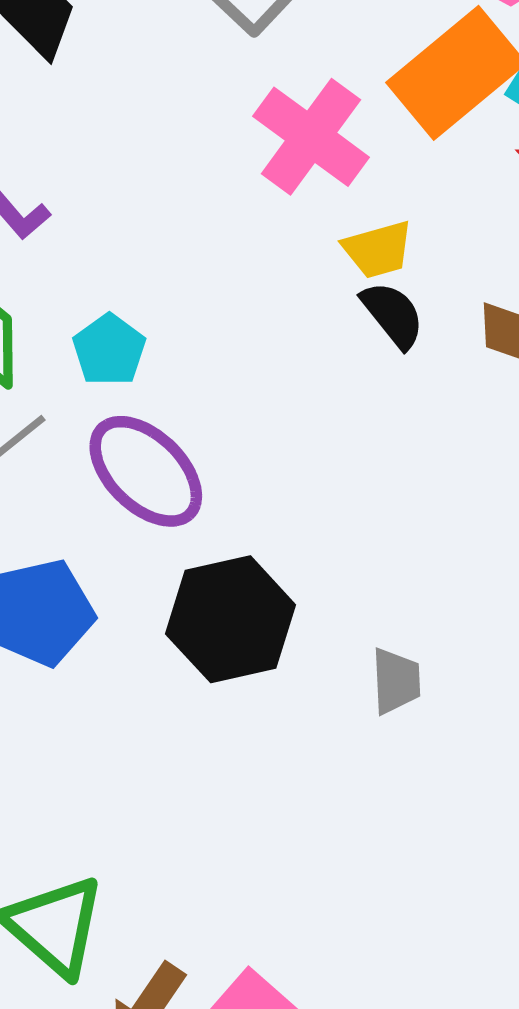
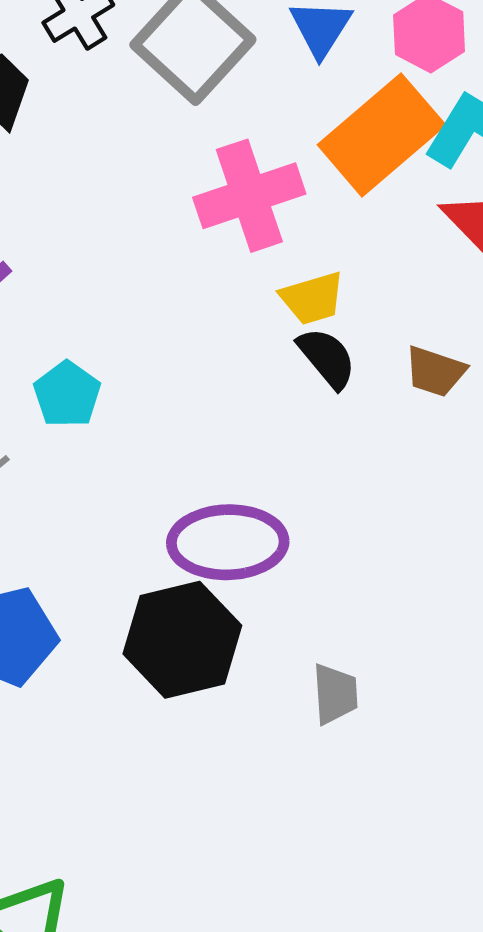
pink cross: (311, 137) -> (249, 196), turned 36
purple ellipse: (146, 471) -> (228, 542), moved, turned -45

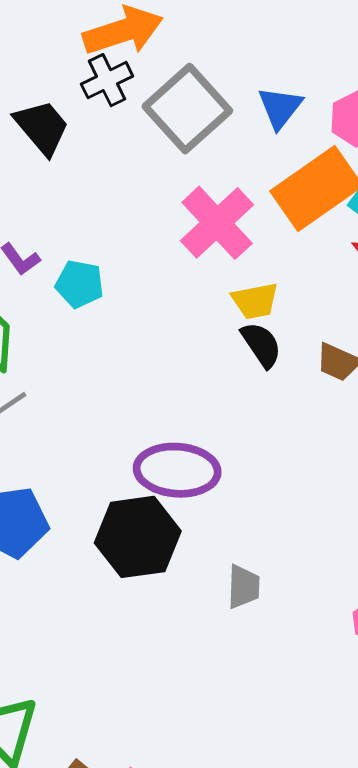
pink cross: (249, 196) -> (217, 223), turned -30
cyan pentagon: (67, 394) -> (79, 284), moved, turned -30

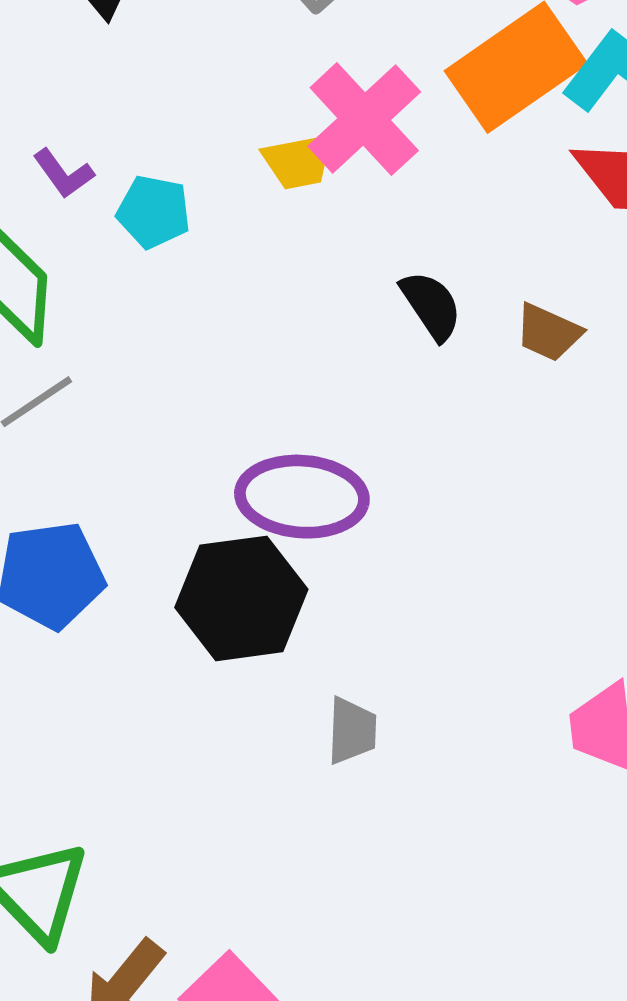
yellow trapezoid: (255, 301) -> (298, 161), moved
gray trapezoid: (244, 587) -> (352, 731), moved

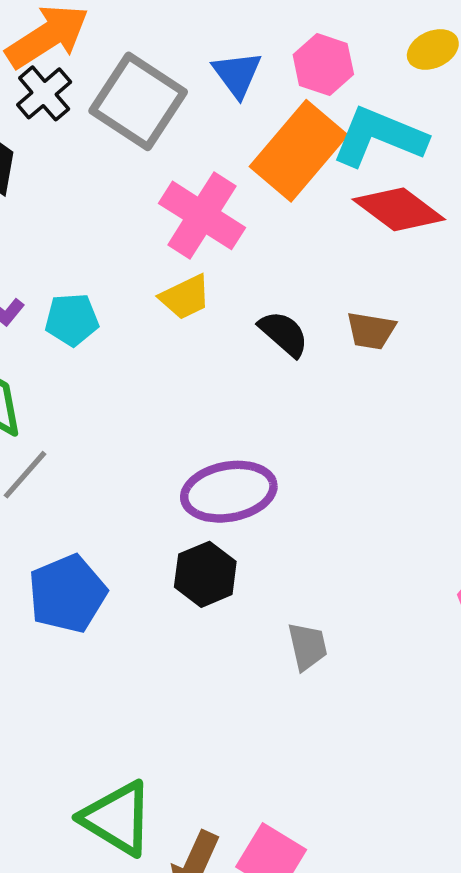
yellow trapezoid: (298, 161) -> (185, 297), moved
black hexagon: (241, 598) -> (205, 574), size x0.7

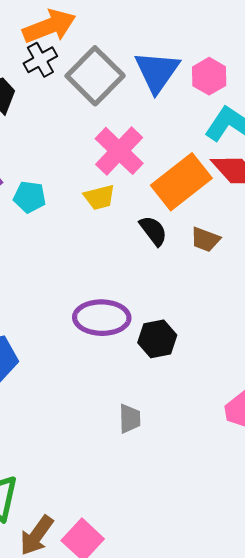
blue triangle: (237, 74) -> (157, 72), size x1.5
orange rectangle: (299, 151) -> (181, 182), moved
black hexagon: (205, 574) -> (157, 339), moved

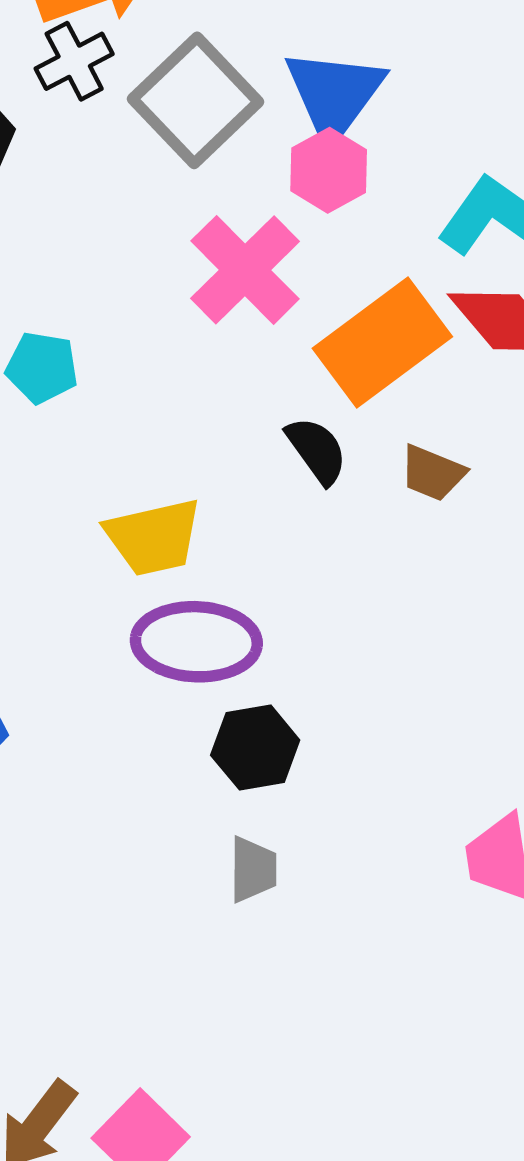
pink hexagon: (209, 76) -> (329, 170), moved
yellow trapezoid: (99, 197) -> (154, 537), moved, size x1.4
black hexagon: (157, 339) -> (255, 748), moved

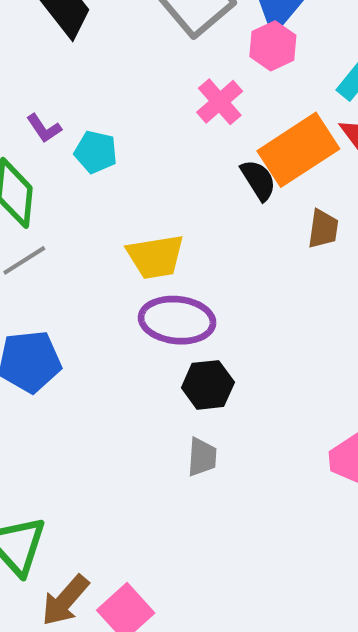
pink cross: (245, 270) -> (220, 102), size x0.7
black semicircle: (317, 450) -> (258, 180), moved
brown trapezoid: (432, 473) -> (323, 229), turned -108

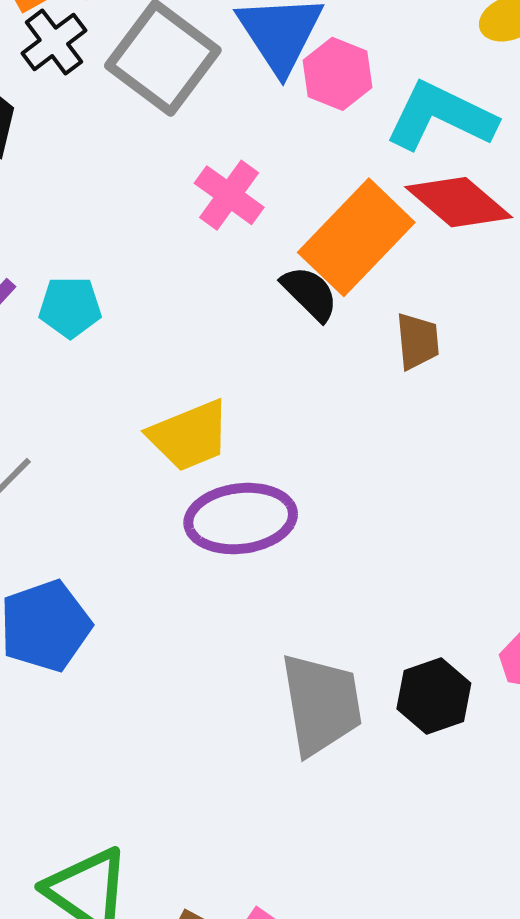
pink hexagon: (273, 46) -> (337, 74), moved
black hexagon: (208, 385) -> (434, 696), moved
gray trapezoid: (202, 457) -> (321, 704), size x1.8

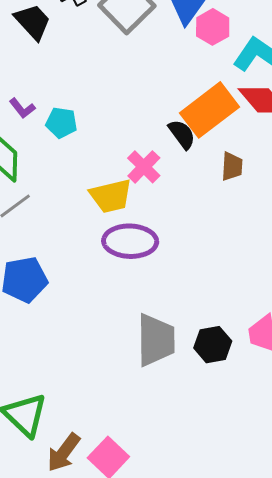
pink cross: (229, 195) -> (144, 167), moved

